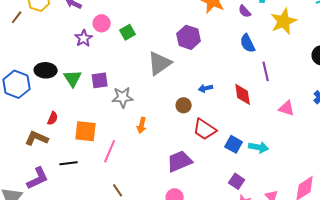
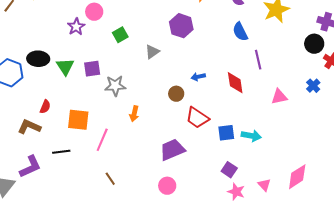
green square: (128, 32) -> (120, 35), moved
gray triangle: (160, 63) -> (152, 52), size x0.6
pink triangle: (287, 108) -> (279, 97), turned -30
blue square: (234, 144) -> (226, 133), turned -36

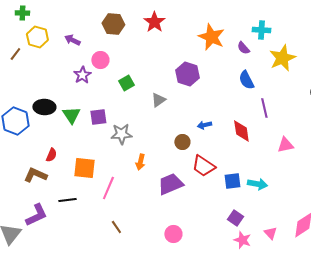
purple trapezoid: (172, 150) -> (170, 184), moved

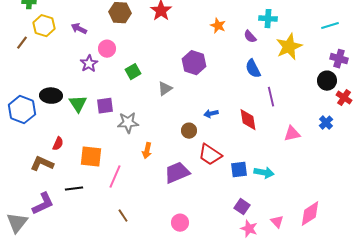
orange star: (211, 37) -> (218, 26), size x0.6

